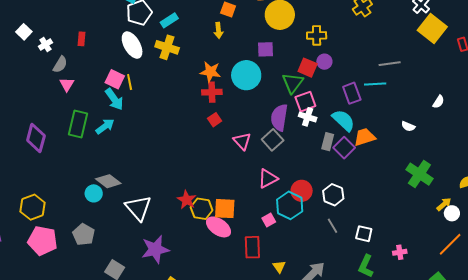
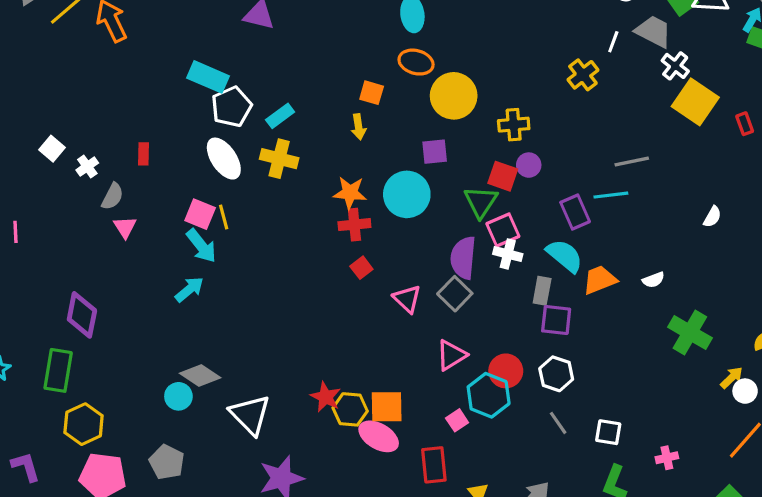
green rectangle: (78, 124) -> (58, 370), moved
white semicircle: (408, 126) -> (653, 280), moved, turned -40
purple square: (344, 148) -> (556, 320), moved, turned -35

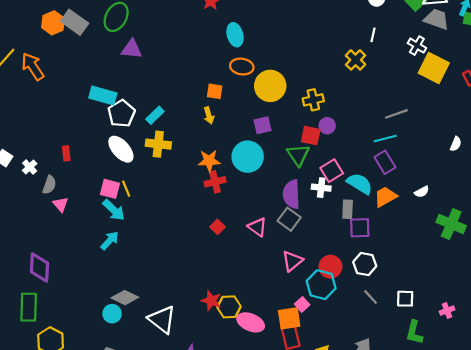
gray trapezoid: (653, 31) -> (436, 19), moved
purple rectangle: (575, 212) -> (385, 162), moved
pink square: (503, 230) -> (332, 171), moved
red square: (361, 268) -> (217, 227), moved
orange square: (387, 407) -> (289, 318), moved

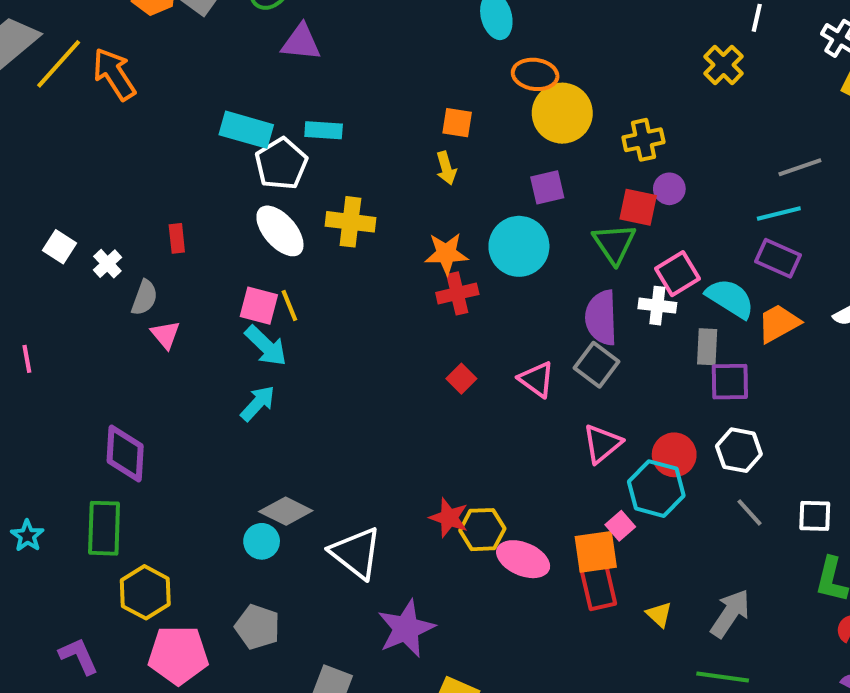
orange ellipse: (242, 67) -> (535, 74), moved
cyan rectangle: (155, 115) -> (324, 130), moved, turned 48
purple rectangle: (385, 162) -> (778, 258), turned -35

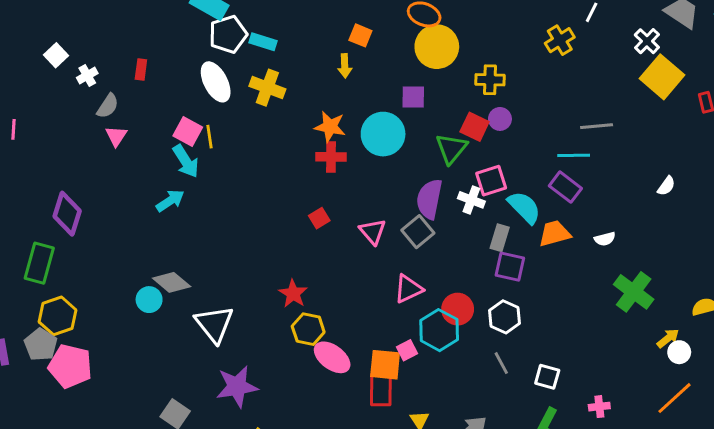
cyan rectangle: (324, 130) -> (263, 42), moved
red star: (449, 518) -> (293, 294), moved
gray pentagon: (258, 627) -> (41, 345), moved

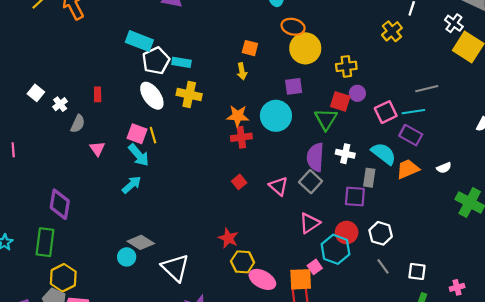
pink triangle: (116, 136) -> (97, 149), moved
pink square: (491, 181) -> (386, 112), moved
purple square: (510, 267) -> (355, 197), moved

